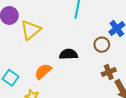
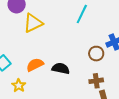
black semicircle: (68, 54) -> (61, 68), moved

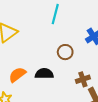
brown circle: (96, 54) -> (65, 52), moved

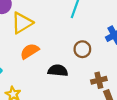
orange semicircle: (17, 75) -> (30, 51), moved

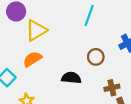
orange semicircle: (30, 51) -> (32, 59), moved

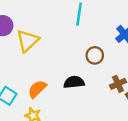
orange semicircle: (32, 59) -> (37, 89), moved

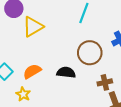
brown circle: (95, 55) -> (90, 53), size x1.5

